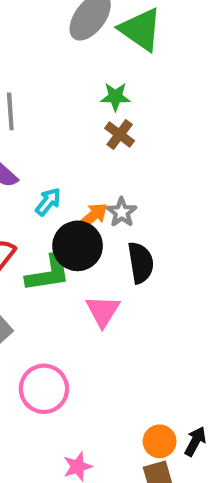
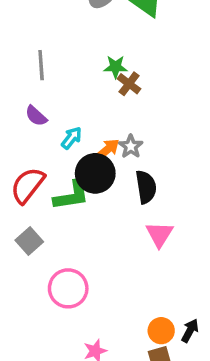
green star: (115, 97) -> (116, 67), moved
pink triangle: (103, 311) -> (159, 234), moved

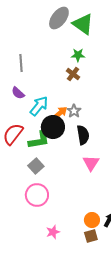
green star: (116, 67) -> (78, 55), moved
cyan arrow: (72, 138) -> (39, 106), size x1.5
gray square: (29, 241) -> (36, 166), moved

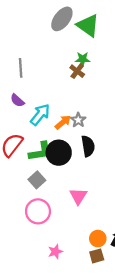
brown cross: (73, 74) -> (77, 71), moved
black circle: (53, 127) -> (59, 153), moved
pink triangle: (91, 163) -> (78, 196), moved

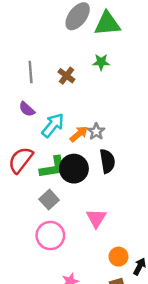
green triangle: (88, 25) -> (107, 24), turned -40
brown cross: (77, 71) -> (66, 76), moved
orange circle: (98, 239) -> (118, 257), moved

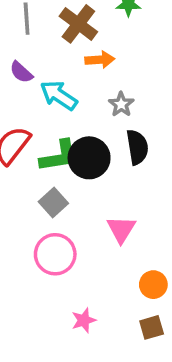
brown cross: (66, 76) -> (78, 24), size x1.5
cyan arrow: (53, 125) -> (59, 95), turned -95
orange arrow: (79, 134) -> (100, 60), moved, turned 36

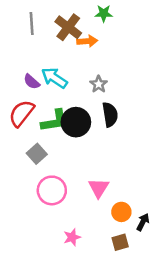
orange arrow: (100, 60) -> (87, 41), moved
purple semicircle: (21, 72) -> (32, 82), moved
gray square: (53, 202) -> (37, 154), moved
pink triangle: (121, 229) -> (99, 188), moved

